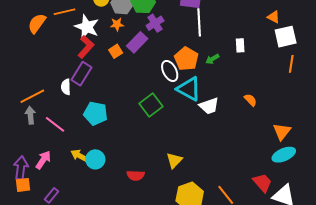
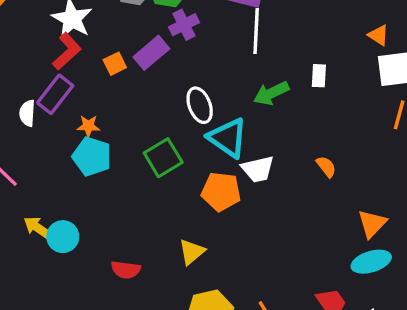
orange star: (117, 24) -> (88, 126), moved
orange pentagon: (186, 59) -> (221, 192), moved, turned -30
green arrow: (212, 59) -> (271, 93), size x1.5
cyan pentagon: (96, 113) -> (92, 156), moved

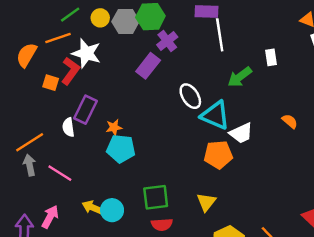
red L-shape: (67, 51) -> (70, 71), moved
orange square: (115, 64) -> (51, 83), moved, turned -35
green square: (163, 158) -> (156, 197), moved, turned 36

